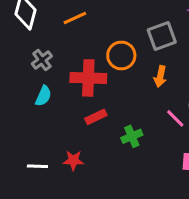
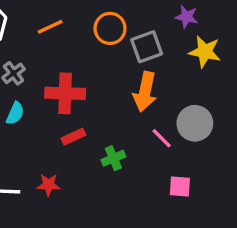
orange circle: (121, 55) -> (110, 28), moved
orange arrow: (160, 76) -> (145, 92), size x1.6

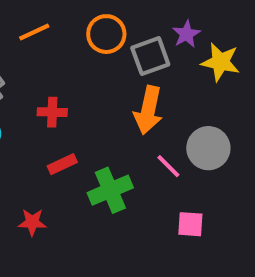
purple star: (187, 17) -> (186, 34), moved, turned 30
red cross: (65, 93) -> (52, 112), size x0.6
green cross: (113, 158) -> (110, 190), size x1.5

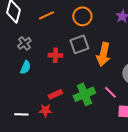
gray square: (150, 56) -> (79, 44), moved
red rectangle: (62, 164) -> (55, 94), moved
pink line: (168, 166) -> (110, 92), moved

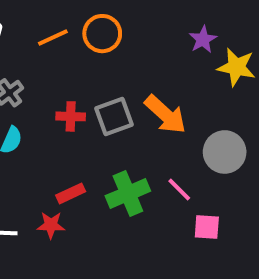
orange circle: (82, 16) -> (102, 34), moved
gray square: (79, 44) -> (114, 116), moved
orange arrow: (103, 54) -> (165, 114), turned -60

